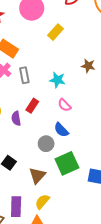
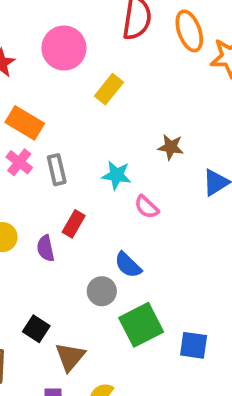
pink semicircle: (64, 105) -> (147, 207), moved
brown triangle: (37, 175) -> (70, 357), moved

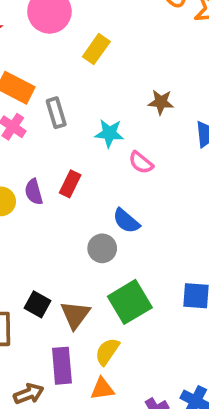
gray rectangle: (57, 170) -> (56, 113), moved
purple semicircle: (46, 248) -> (34, 192), moved
green square: (141, 325) -> (130, 302), moved
black square: (36, 329) -> (38, 304), moved

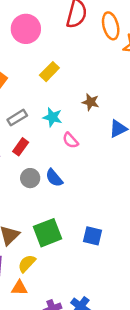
yellow rectangle: (96, 49) -> (49, 72), moved
gray rectangle: (56, 113) -> (17, 118), moved, turned 66
gray circle: (102, 248) -> (30, 178), moved

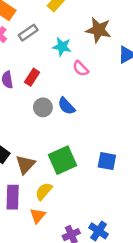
brown star: (91, 102) -> (98, 30), size x1.5
gray rectangle: (17, 118) -> (28, 33), moved
orange triangle: (19, 288) -> (38, 216), turned -49

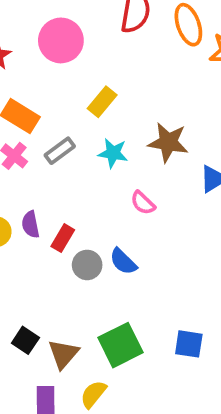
cyan star: (62, 47) -> (113, 153), moved
red rectangle: (32, 77) -> (63, 238), moved

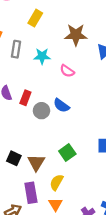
gray rectangle: (60, 151) -> (16, 49), turned -35
cyan star: (113, 153) -> (42, 56), moved
green square: (120, 345) -> (67, 152), size x0.7

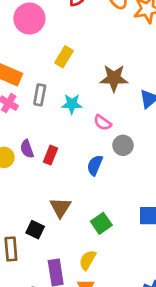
blue semicircle: (61, 105) -> (95, 165), turned 77
gray circle: (41, 111) -> (123, 145), moved
brown triangle: (36, 163) -> (60, 207), moved

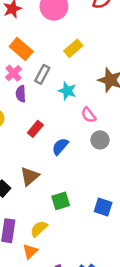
purple semicircle: (27, 149) -> (21, 94), moved
blue semicircle: (95, 165) -> (60, 146), moved

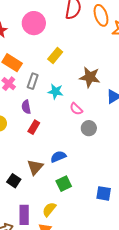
purple semicircle: (21, 94) -> (26, 107), moved
blue semicircle: (60, 146) -> (58, 157), moved, turned 35
blue square: (103, 207) -> (104, 193), moved

